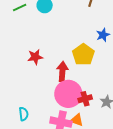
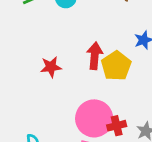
red arrow: (62, 71) -> (95, 56), moved

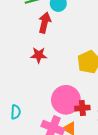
red arrow: (95, 56) -> (45, 23), moved

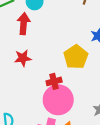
red cross: (82, 108) -> (54, 81), moved

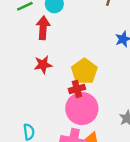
yellow pentagon: (76, 57) -> (84, 71), moved

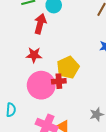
pink circle: (82, 109) -> (41, 85), moved

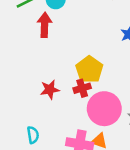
red star: (34, 55) -> (50, 90), moved
pink circle: (41, 85) -> (104, 109), moved

